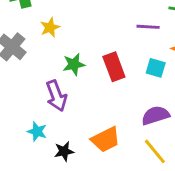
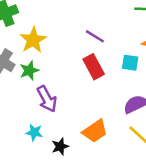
yellow star: (50, 27) -> (33, 40), size x1.5
purple line: (148, 27) -> (95, 36), moved, turned 36
green star: (74, 64) -> (29, 71), moved

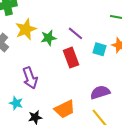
cyan square: (130, 63) -> (100, 49), moved
green star: (29, 71) -> (48, 38), moved

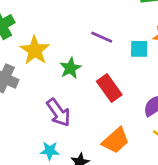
green star: (48, 38) -> (70, 68), moved
red rectangle: (71, 58) -> (109, 88), moved

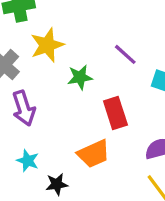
purple arrow: (58, 112) -> (24, 108), moved
orange trapezoid: (116, 141) -> (93, 154), moved

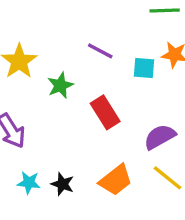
orange trapezoid: (93, 154) -> (116, 180), moved
black star: (57, 184) -> (62, 184), moved, turned -30

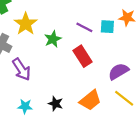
purple line: (100, 51) -> (84, 27), moved
cyan star: (29, 183) -> (25, 106), moved

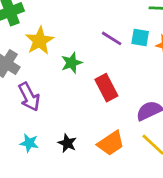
purple line: (84, 27) -> (112, 38), moved
cyan square: (107, 27) -> (140, 38), moved

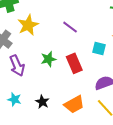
purple line: (112, 38) -> (70, 27), moved
cyan square: (140, 38) -> (99, 49), moved
green star: (72, 63) -> (48, 59), moved

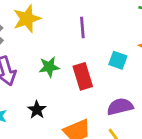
purple line: (70, 27) -> (82, 28), turned 42
black star: (42, 102) -> (37, 110), moved

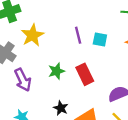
cyan square: (118, 60) -> (100, 39), moved
black star: (37, 110) -> (61, 108), moved

